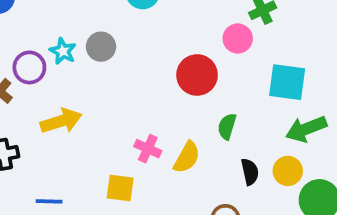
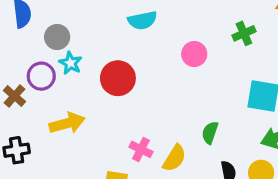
pink circle: (238, 39) -> (194, 54), moved
gray circle: (101, 47) -> (57, 37), moved
red circle: (197, 75) -> (118, 78), moved

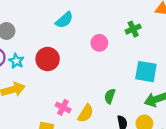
cyan semicircle: (142, 20) -> (64, 20), turned -30
cyan star: (71, 63) -> (16, 61), moved

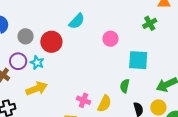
green cross: (133, 29) -> (150, 23), moved
red circle: (48, 59) -> (51, 42), moved
cyan square: (146, 72) -> (138, 60), moved

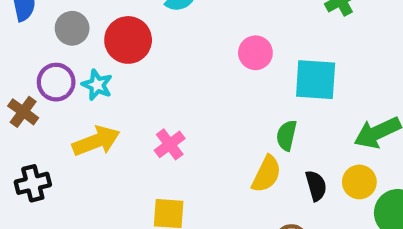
pink circle: (110, 39) -> (255, 53), moved
pink cross: (84, 100) -> (170, 144), moved, turned 32
yellow semicircle: (104, 104) -> (267, 174), moved

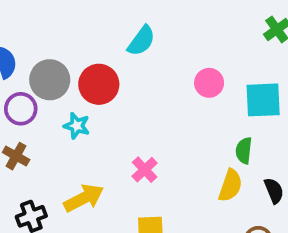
gray circle: (72, 28) -> (50, 80), size x1.4
purple circle: (56, 82) -> (21, 109), moved
yellow arrow: (96, 141) -> (84, 198), moved

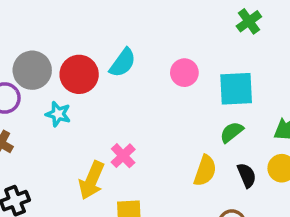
cyan semicircle: (141, 41) -> (123, 63), moved
green semicircle: (244, 151) -> (232, 132), moved, turned 45
yellow arrow: (84, 198) -> (92, 180), moved, turned 141

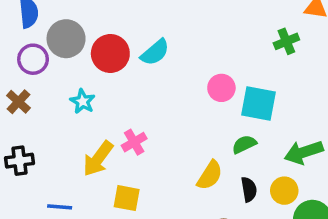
pink circle: (184, 73) -> (221, 88), moved
cyan star: (58, 114) -> (83, 101), moved

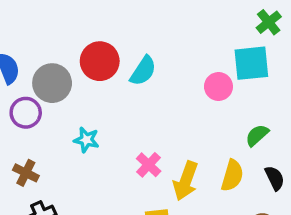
red circle: (110, 53) -> (100, 61), moved
brown cross: (18, 102) -> (26, 173), moved
cyan square: (259, 104) -> (251, 63), moved
yellow arrow: (98, 159) -> (186, 181), moved

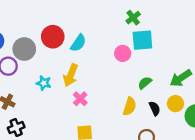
green cross: (269, 22) -> (133, 18), moved
yellow arrow: (186, 181) -> (71, 75), moved

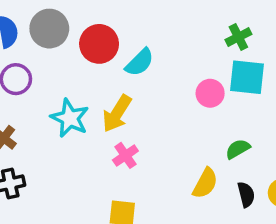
gray circle: (24, 49) -> (49, 29), moved
cyan star: (44, 83) -> (70, 118), size x1.5

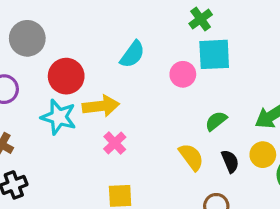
red circle: (99, 44) -> (66, 76), moved
cyan semicircle: (140, 62) -> (132, 54), moved
yellow arrow: (117, 113) -> (101, 106), turned -120
yellow semicircle: (205, 183) -> (191, 157), turned -56

